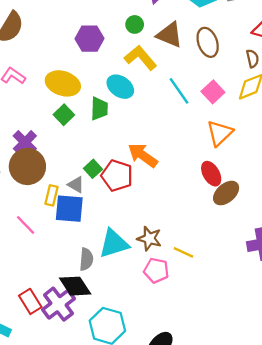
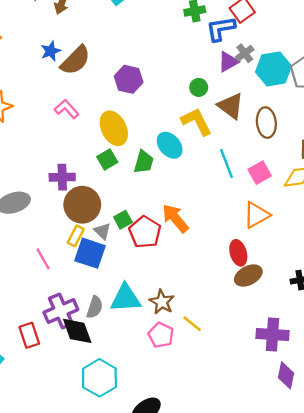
purple hexagon: (90, 39) -> (129, 79), moved
yellow ellipse: (63, 83) -> (114, 128), turned 32
purple cross: (25, 142) -> (62, 177), turned 30
brown circle: (27, 166) -> (82, 205), moved
purple cross: (58, 304) -> (61, 311), moved

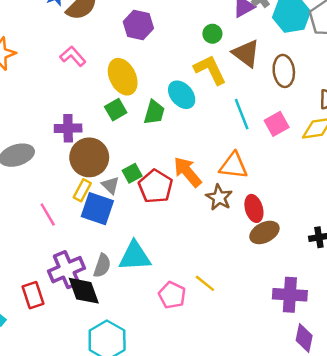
orange triangle: (256, 215) -> (233, 166), moved, turned 36
brown star: (162, 302) -> (219, 198), moved

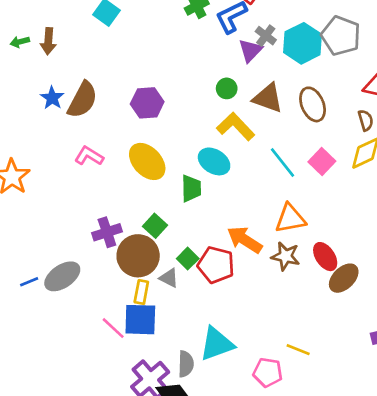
green square: (116, 110) -> (155, 226), moved
blue square: (97, 209) -> (140, 320), moved

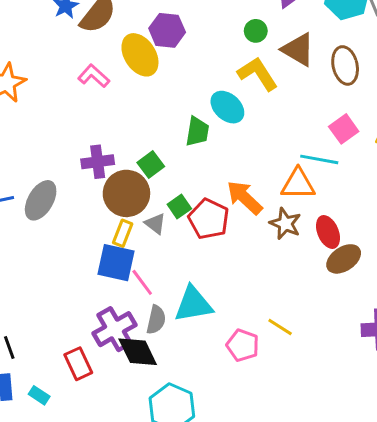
yellow ellipse: (147, 161) -> (140, 55), moved
cyan line: (282, 163) -> (319, 159), moved, turned -52
gray ellipse: (62, 276) -> (41, 200), turned -36
pink line: (113, 328) -> (142, 282), moved

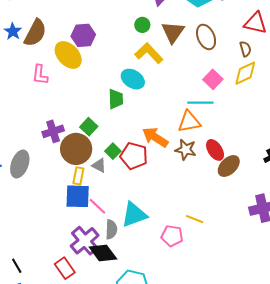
brown triangle: (298, 50) -> (173, 32), turned 45
pink L-shape: (94, 76) -> (40, 75), turned -115

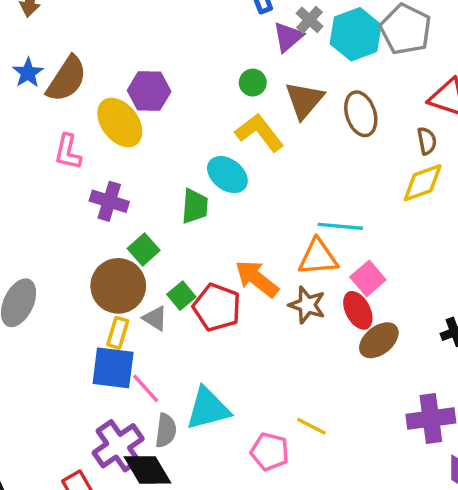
pink square: (213, 79) -> (368, 278), moved
purple cross: (53, 131) -> (109, 201), moved, turned 30

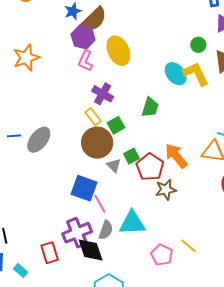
purple hexagon: (149, 91) -> (83, 37), moved
cyan ellipse: (227, 175) -> (176, 74), moved
brown star: (307, 305) -> (166, 190), moved, turned 30
yellow rectangle: (118, 333) -> (93, 117), moved, turned -66

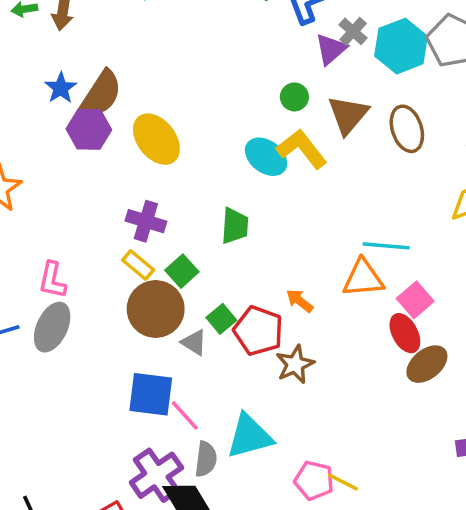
pink L-shape: (85, 61) -> (52, 280), moved
orange arrow: (176, 156) -> (300, 301), size x0.6
yellow line: (188, 246) -> (343, 482), moved

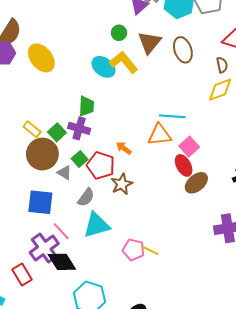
purple cross: (146, 221) -> (79, 128), moved
pink line: (185, 415) -> (61, 231), moved
gray semicircle: (206, 459) -> (86, 197), moved, turned 30

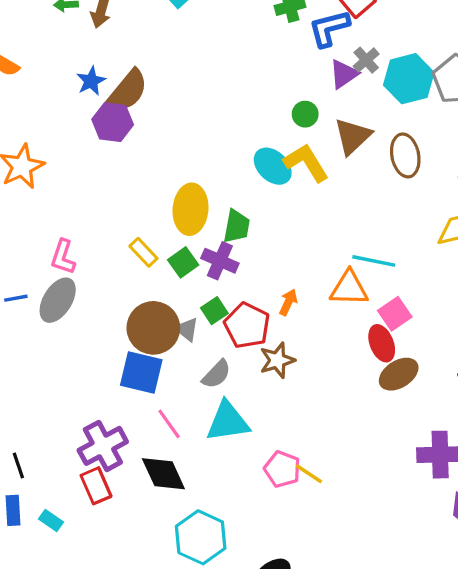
yellow ellipse: (41, 58) -> (190, 209), moved, turned 36
orange arrow: (124, 148) -> (288, 302), turned 70
brown circle: (42, 154) -> (153, 328), moved
purple cross: (44, 248) -> (103, 446), moved

